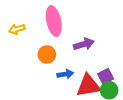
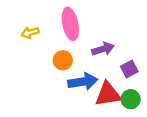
blue arrow: (65, 74) -> (83, 82), size x1.6
purple square: (106, 76) -> (129, 69), moved

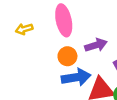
orange circle: (63, 60) -> (67, 56), moved

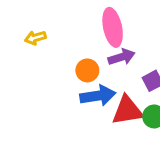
pink ellipse: (64, 20) -> (113, 27), moved

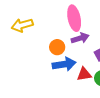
yellow arrow: (35, 38) -> (22, 25), size x1.5
red triangle: (127, 111) -> (84, 74), size x0.7

